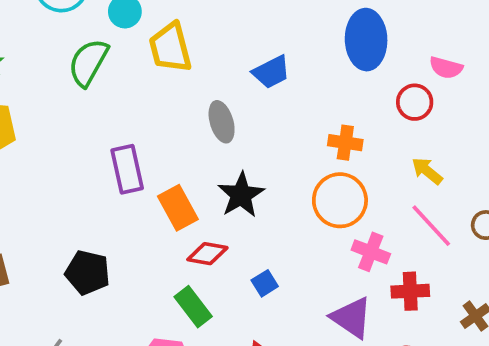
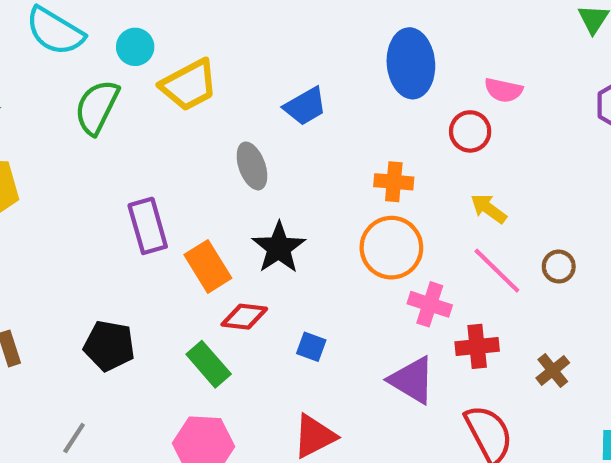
yellow trapezoid: (170, 48) -> (189, 85), turned -100
blue square: (265, 283) -> (311, 347), turned -35
green rectangle: (193, 307) -> (209, 364), moved

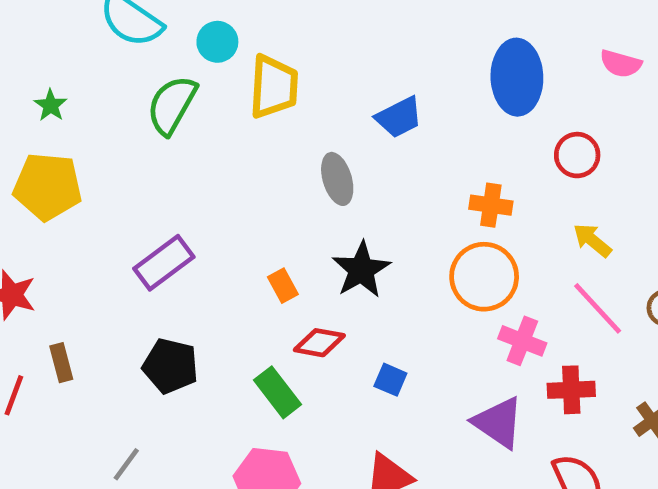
yellow trapezoid: (189, 85) -> (274, 87), turned -62
pink semicircle: (504, 90) -> (621, 64), moved
purple rectangle: (148, 226) -> (164, 263), moved, turned 66
orange rectangle: (208, 266) -> (283, 286), size x0.6

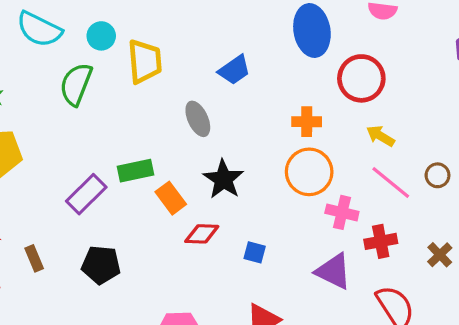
red circle: (577, 155) -> (361, 78), size x1.5
orange rectangle: (283, 286) -> (171, 198), size x1.4
brown rectangle: (61, 363) -> (34, 258), moved
green rectangle: (277, 392) -> (135, 171), moved, turned -56

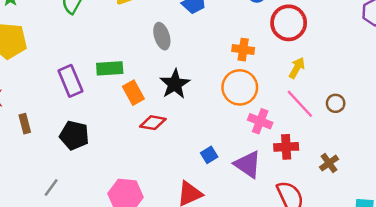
yellow arrow: (380, 136) -> (297, 68), turned 80
purple rectangle: (86, 194) -> (70, 81), turned -76
blue square: (255, 252) -> (209, 155), moved, turned 35

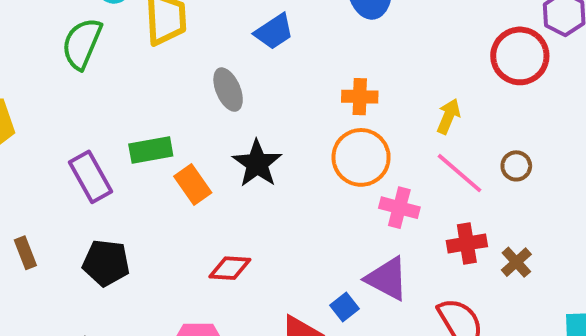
red circle: (289, 23) -> (520, 56), moved
red diamond: (153, 123) -> (230, 268), moved
red cross: (286, 147) -> (467, 244), moved
blue square: (209, 155) -> (345, 307), moved

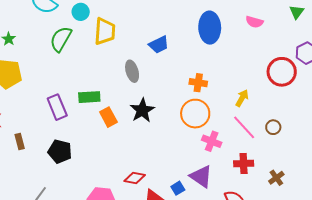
brown cross: (516, 262) -> (276, 178), moved
red diamond: (230, 268) -> (135, 178), moved

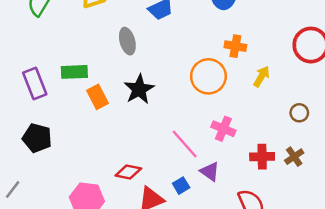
orange cross: (198, 83) -> (235, 46), moved
orange circle: (195, 114) -> (208, 76), moved
pink line: (244, 127) -> (185, 144), moved
purple triangle: (201, 176) -> (210, 172), size x0.7
brown cross: (276, 178) -> (294, 157), moved

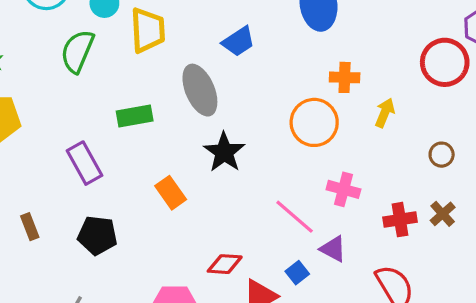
gray ellipse: (127, 41) -> (200, 90), size x1.4
green rectangle: (74, 72) -> (135, 116), moved
orange rectangle: (97, 97) -> (171, 193), moved

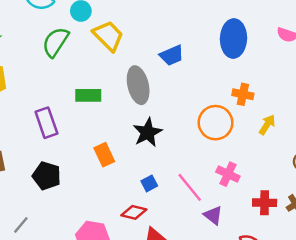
yellow trapezoid: (148, 30) -> (108, 36), turned -52
blue square: (297, 273) -> (149, 183), moved

